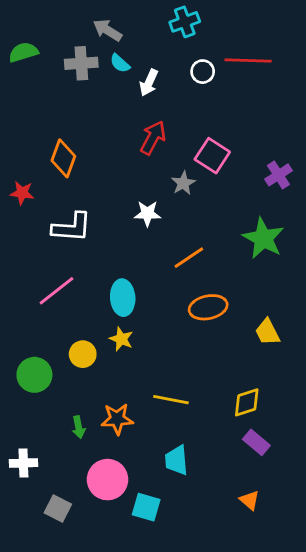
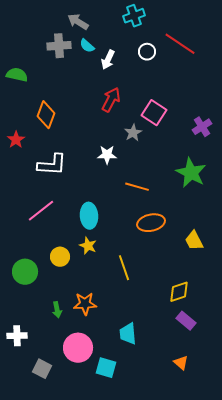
green semicircle: (23, 52) -> (17, 75), moved, turned 30
red line: (248, 61) -> (180, 44), turned 32
red star: (22, 193) -> (16, 140), turned 30
orange line: (189, 258) -> (137, 187), turned 50
yellow line: (171, 400) -> (124, 268), moved, turned 60

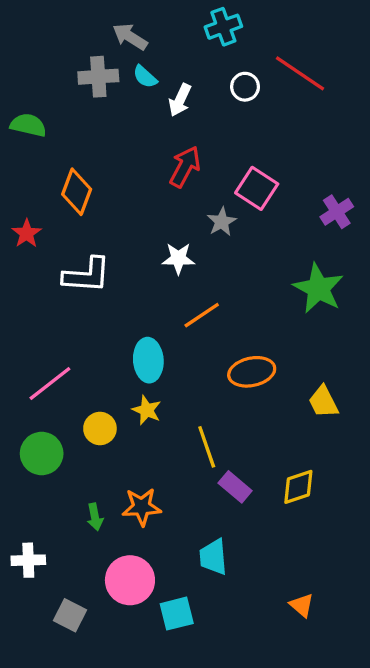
orange line: (137, 187) -> (202, 315), moved, turned -50
pink line: (41, 211) -> (50, 383), moved
purple rectangle: (186, 321) -> (235, 487), moved
cyan square: (106, 368) -> (177, 614), turned -30

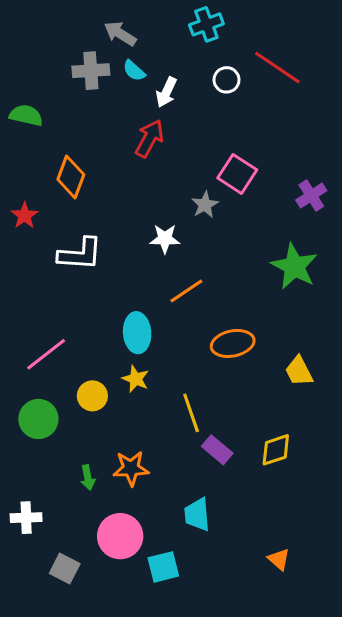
red arrow: (185, 167) -> (149, 138), moved

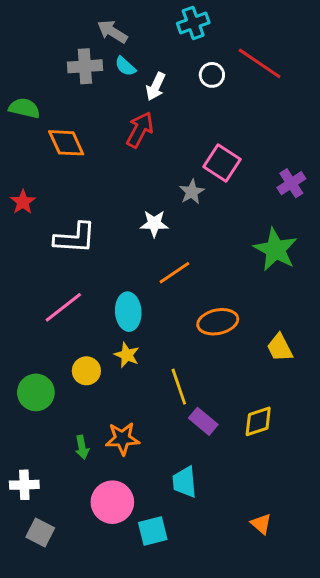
orange diamond: (71, 177) -> (66, 143), moved, turned -45
pink line: (46, 354) -> (63, 307), moved
gray square: (65, 569) -> (40, 532), moved

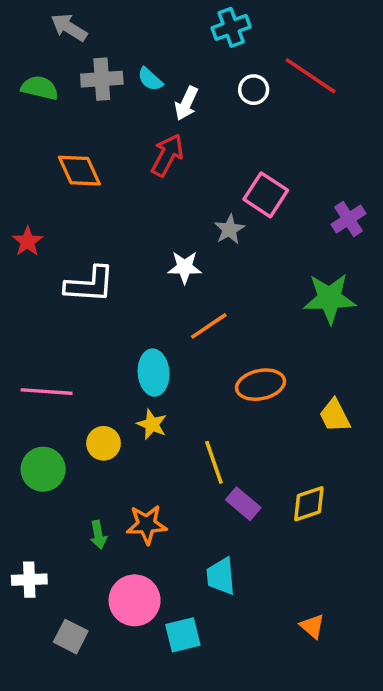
gray arrow: (112, 32) -> (69, 27), moved
green semicircle: (24, 108) -> (40, 88), moved
green star: (275, 250) -> (330, 298), turned -30
pink line: (63, 307) -> (47, 392), moved, turned 42
gray square: (40, 532) -> (71, 637), moved

